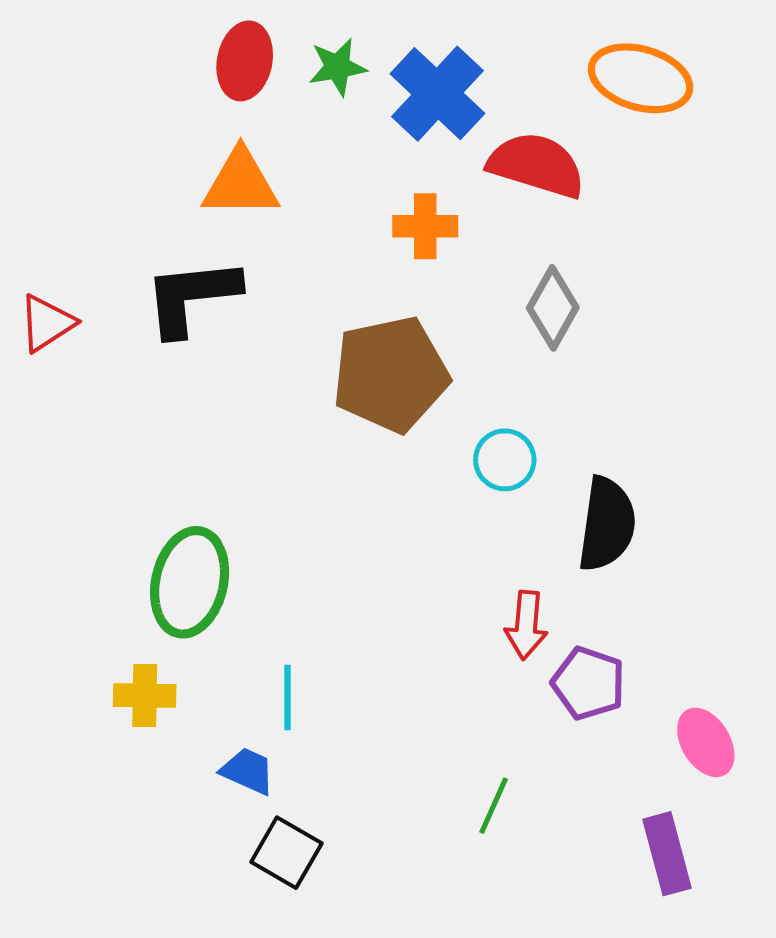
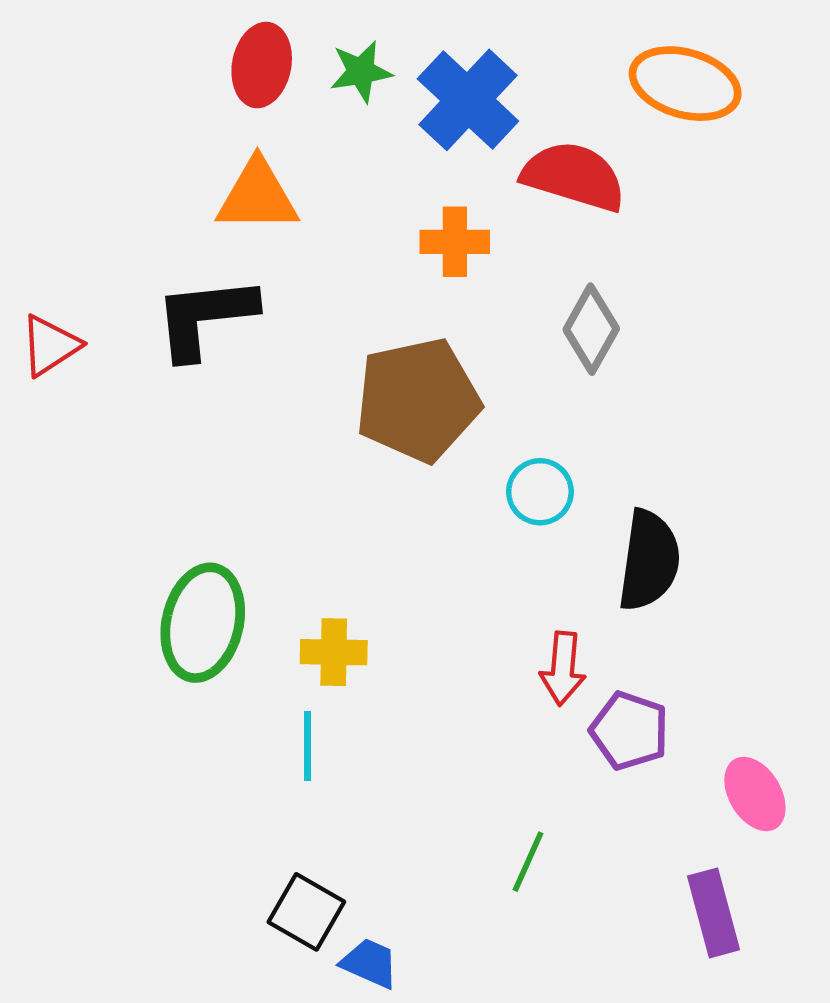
yellow cross: (145, 696) -> (334, 652), moved
blue trapezoid: (248, 771) -> (370, 963), moved

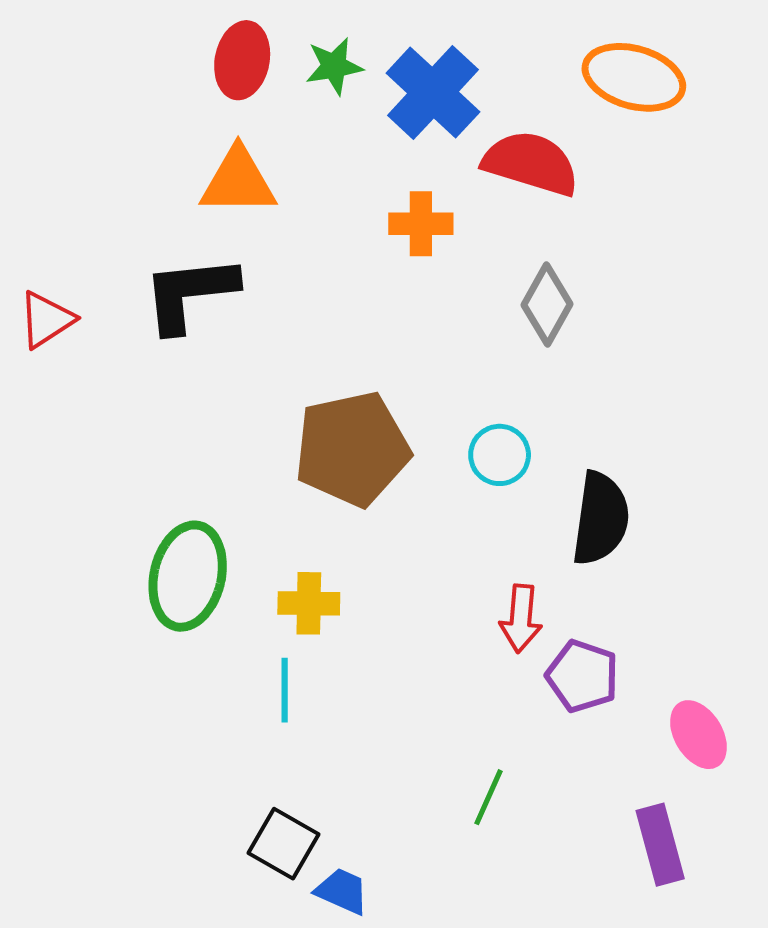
brown pentagon: (418, 400) -> (352, 449), moved

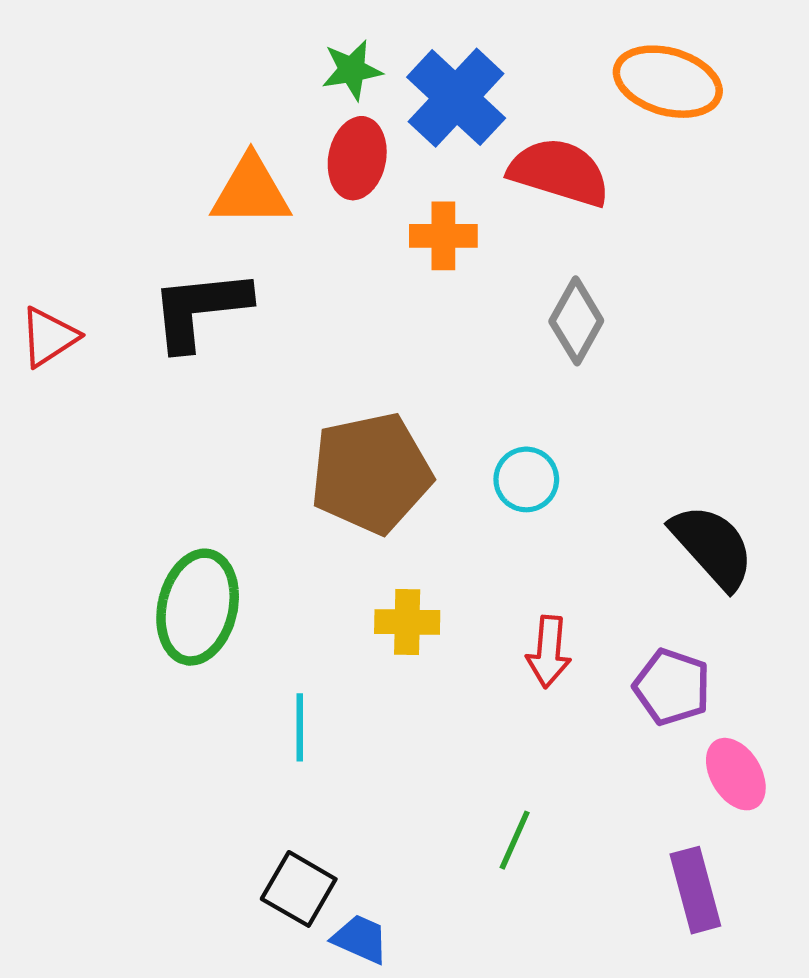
red ellipse: (242, 60) -> (357, 158), moved
black semicircle: (601, 519) -> (712, 546), moved, turned -50
yellow cross: (309, 603) -> (407, 622), moved
purple pentagon: (582, 676) -> (672, 687), moved

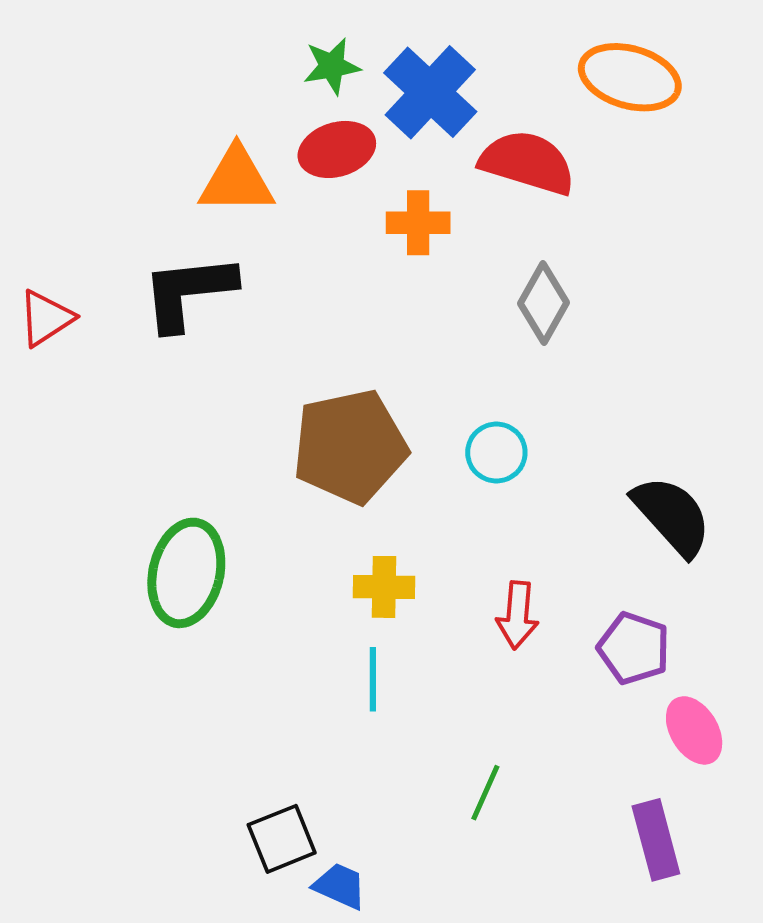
red ellipse: (357, 158) -> (337, 149), turned 62
cyan line: (300, 727) -> (373, 679), moved
black square: (299, 889) -> (282, 839), turned 38

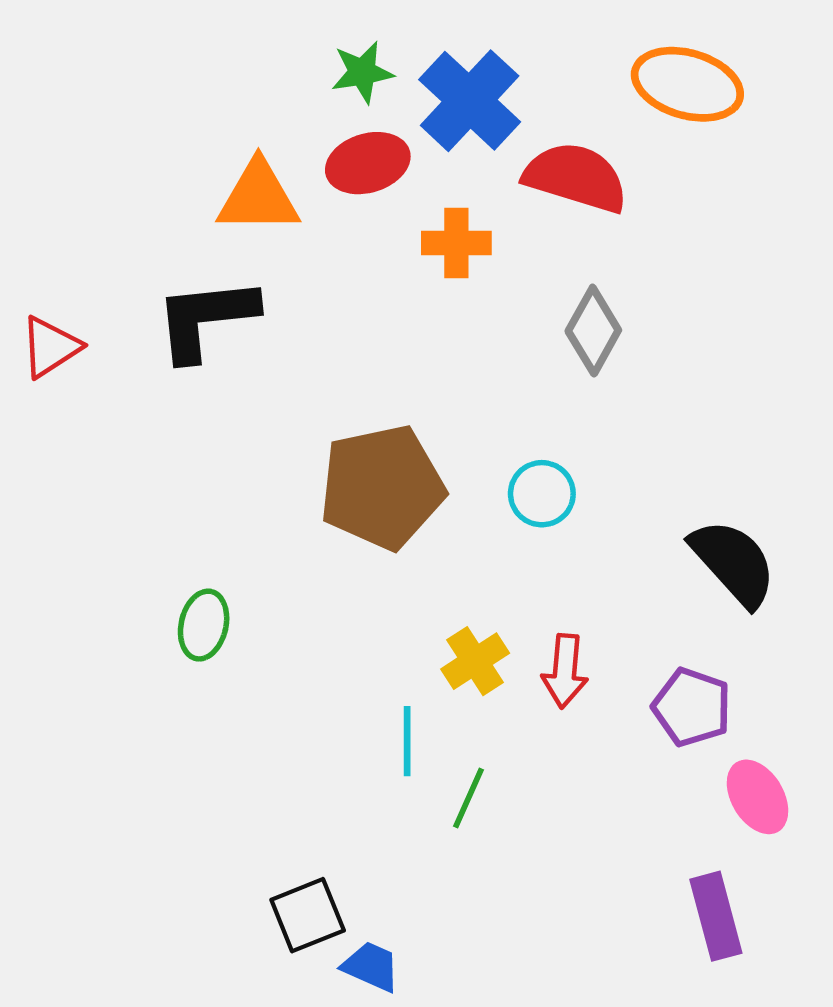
green ellipse: (186, 573) -> (204, 625), size x0.6
yellow cross: (384, 587) -> (475, 661), moved, turned -34
green line: (485, 793) -> (468, 798), moved

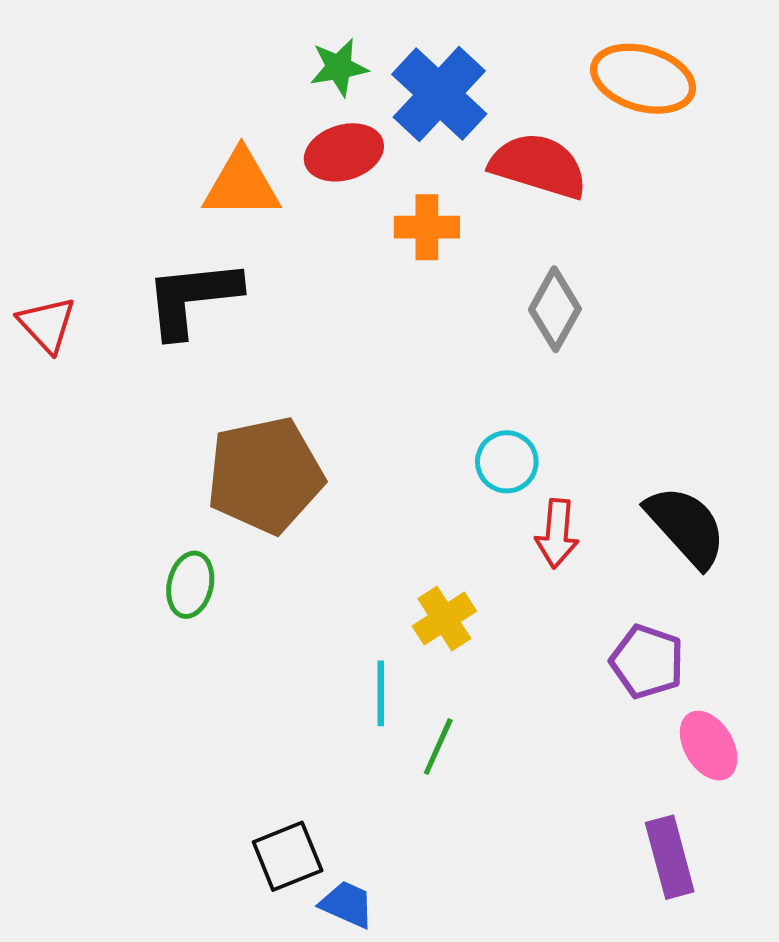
red triangle: (50, 347) -> (47, 325), turned -40
brown pentagon: (382, 487) -> (265, 475), moved
red arrow: (565, 671) -> (557, 534), moved

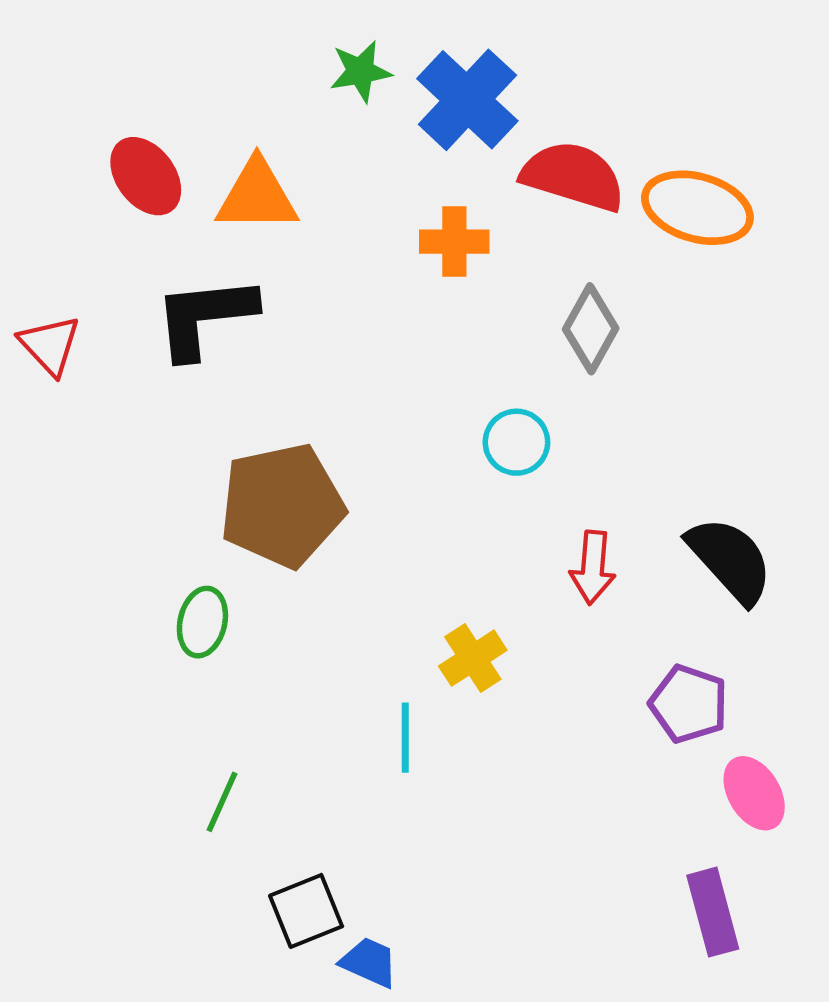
orange ellipse: (643, 79) -> (697, 208), moved
red ellipse: (344, 152) -> (146, 176), moved, turned 70
cyan circle: (507, 462) -> (516, 442), moved
green line: (438, 747) -> (222, 802), moved

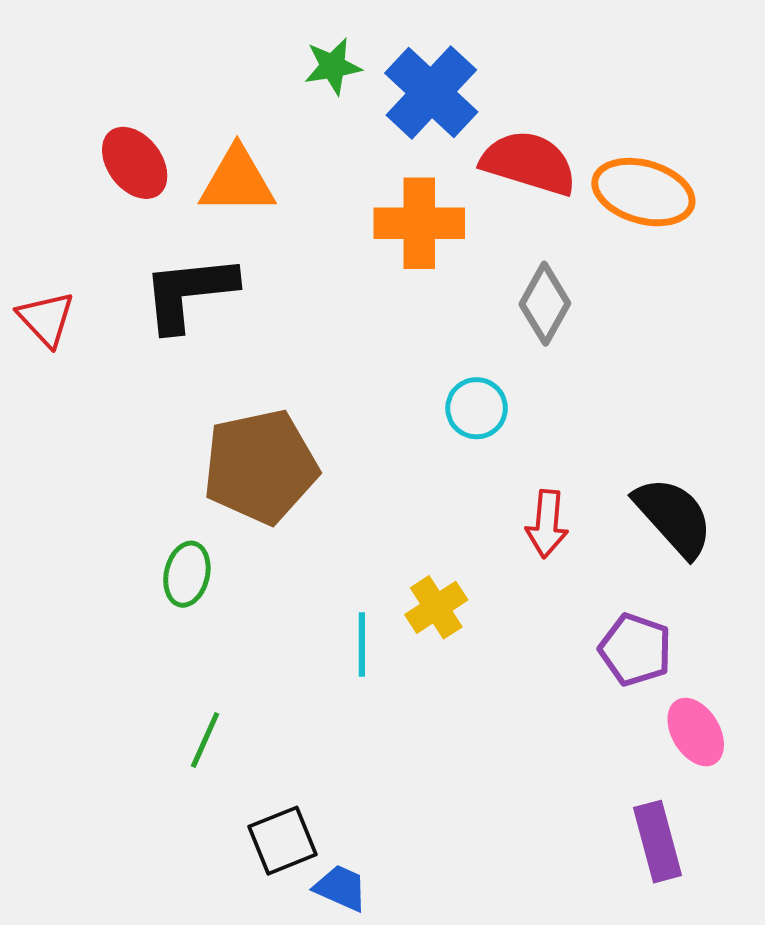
orange cross: (454, 242) -> (419, 223), size x1.4
cyan line: (405, 738) -> (362, 645), moved

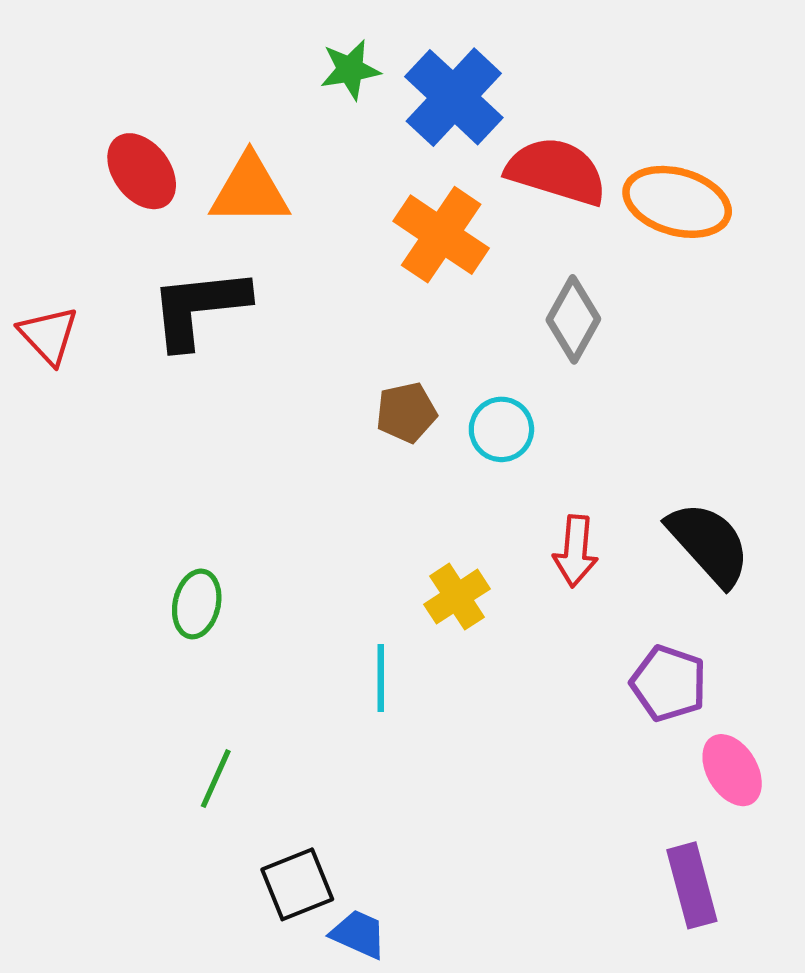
orange cross: (419, 223) -> (441, 235), turned 34
brown pentagon: (260, 467) -> (406, 412), moved, size x0.5
yellow cross: (436, 607) -> (457, 597), moved

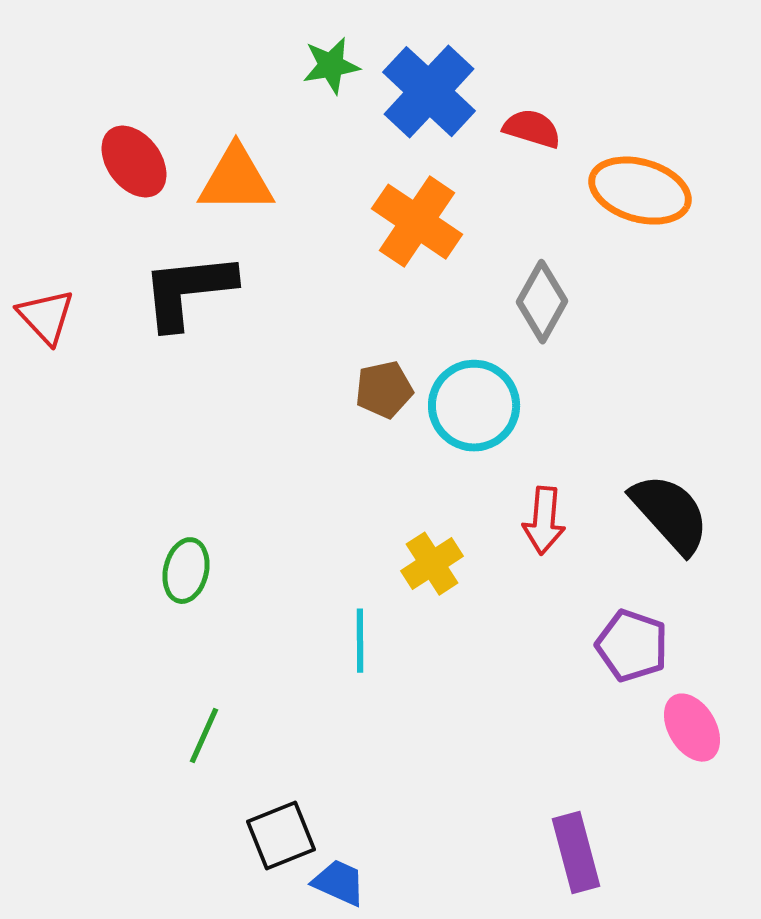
red semicircle: (556, 171) -> (532, 129), moved, size x0.6
cyan circle: (501, 429) -> (474, 406), size x1.5
purple rectangle: (692, 885) -> (576, 853), moved

